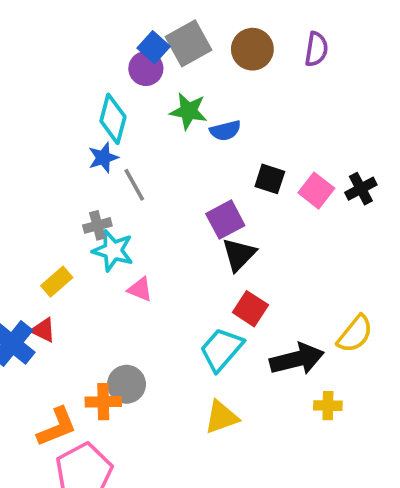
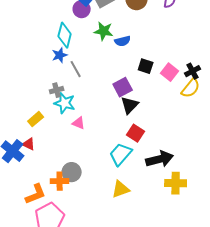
yellow semicircle: (355, 334) -> (191, 88), moved
yellow cross: (328, 406) -> (176, 183), size x1.5

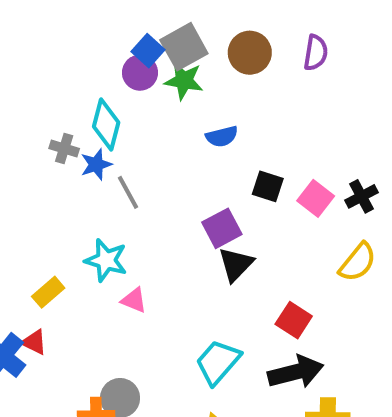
green star: (104, 31) -> (184, 81), moved
yellow semicircle: (191, 88) -> (358, 262), moved
gray cross: (57, 90) -> (64, 148), moved, turned 32
red square: (136, 133) -> (294, 320), moved

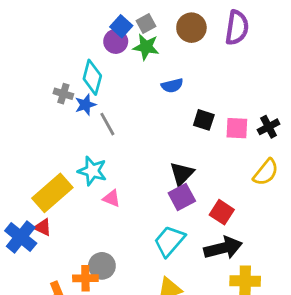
gray square: (184, 47) -> (146, 23), size x0.6
purple semicircle: (316, 53) -> (237, 28), size x1.4
pink square: (316, 198) -> (237, 128), turned -35
purple square: (222, 228) -> (182, 197), moved
yellow rectangle: (48, 292) -> (52, 193), size x1.8

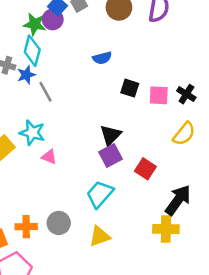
green star: (146, 47) -> (35, 24), moved
black cross: (269, 127) -> (186, 94), turned -30
black arrow: (223, 248) -> (178, 200), moved, turned -40
gray circle: (102, 266) -> (59, 223), moved

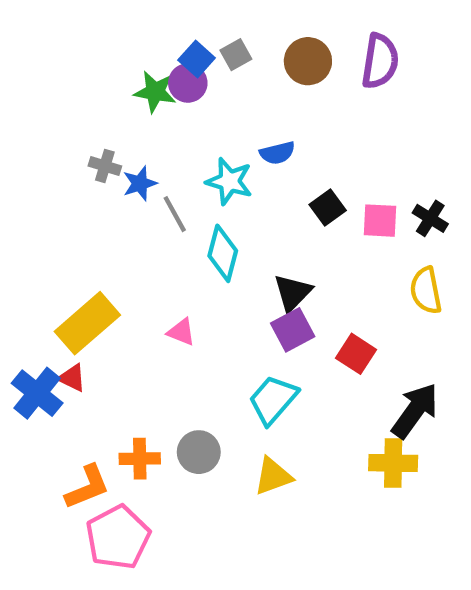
cyan diamond: (32, 51) -> (223, 253), moved
black square: (130, 88) -> (328, 207), turned 36
cyan star: (32, 133) -> (229, 181), moved
yellow semicircle: (184, 134) -> (426, 290), turned 130

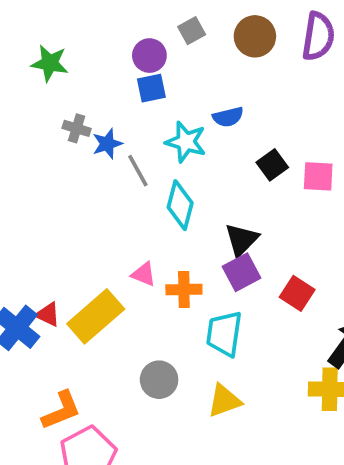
blue square: (197, 59) -> (151, 88), moved, turned 36
green star: (155, 92) -> (50, 63), moved
yellow rectangle: (87, 323) -> (96, 316), moved
cyan trapezoid: (273, 400) -> (224, 334), turned -33
orange cross: (140, 459) -> (184, 290), moved

